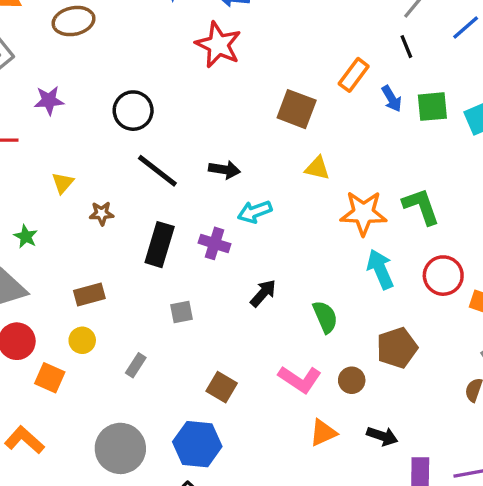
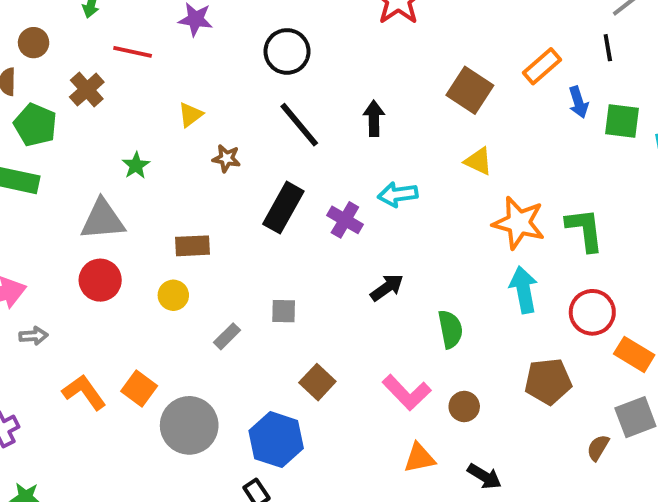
black arrow: (224, 170) -> (374, 118), moved, turned -112
gray square: (181, 312) -> (284, 311), moved
brown pentagon: (397, 348) -> (548, 381), moved
orange square: (50, 378) -> (139, 388), moved

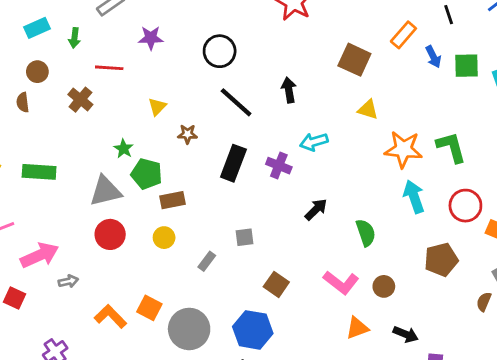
green pentagon: (35, 125) -> (147, 174), moved

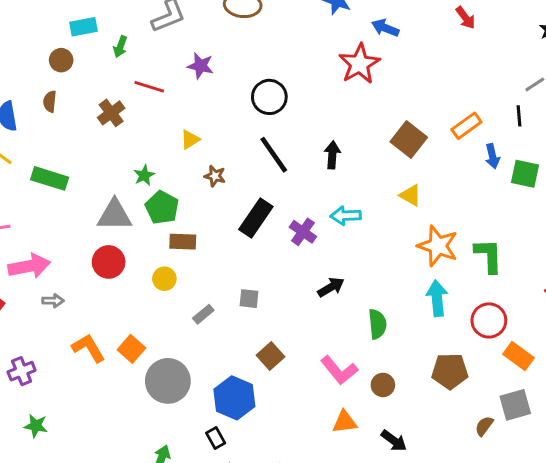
brown circle: (37, 72) -> (61, 60), moved

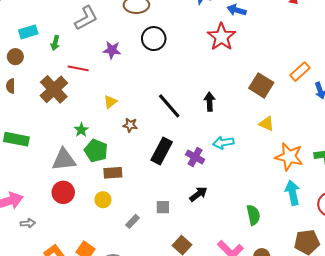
black circle: (269, 97) -> (154, 39), moved
brown cross: (111, 113) -> (54, 89), size x1.5
black arrow: (331, 287) -> (198, 194), moved

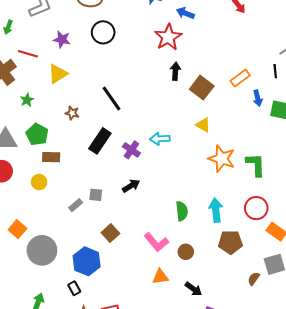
yellow triangle: (110, 102) -> (58, 74), moved, size x1.5
black arrow: (210, 102) -> (175, 71), moved
green star: (81, 130) -> (27, 100), moved
cyan arrow: (293, 193) -> (216, 210), moved
gray rectangle: (132, 221) -> (76, 205), moved

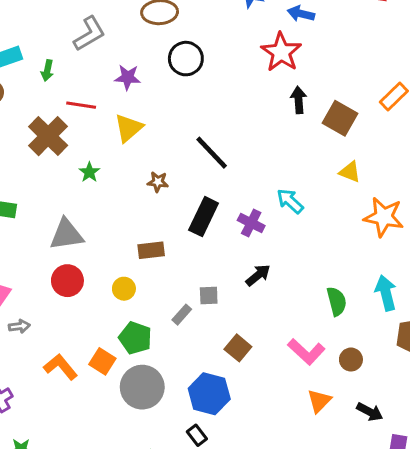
green pentagon: (37, 134) -> (135, 338), moved
cyan arrow: (160, 139) -> (290, 201), turned 54
brown rectangle: (51, 157) -> (151, 250), moved
orange triangle: (160, 277) -> (319, 401), turned -30

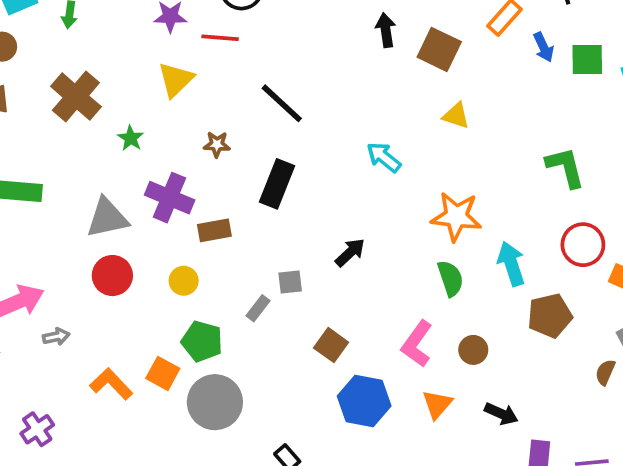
red line: (81, 105) -> (220, 38), moved
orange star: (384, 217) -> (456, 216), moved
purple cross: (251, 223) -> (170, 198), moved, size x1.4
pink L-shape: (306, 352) -> (417, 344), turned 87
blue hexagon: (209, 394) -> (364, 401), moved

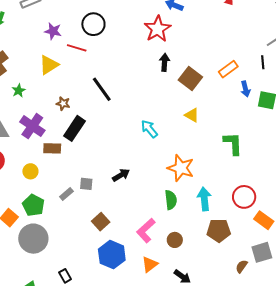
green L-shape: (565, 167) -> (233, 144), moved
black rectangle: (277, 184) -> (74, 128), moved

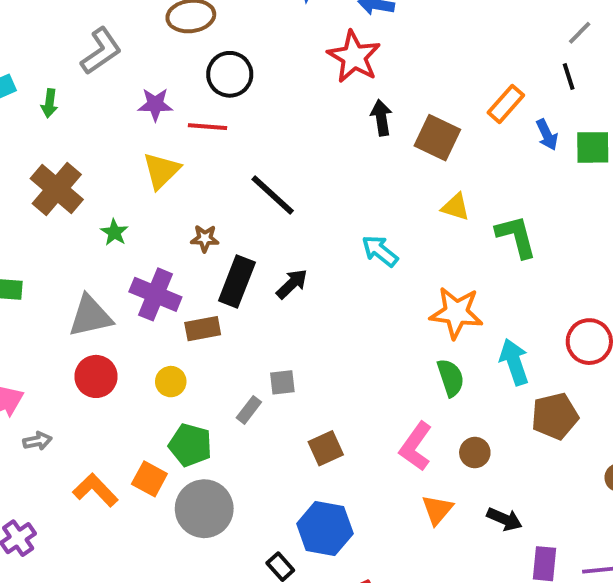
green L-shape: (233, 144) -> (516, 236), moved
black arrow: (121, 175) -> (292, 284), moved
brown square: (101, 222) -> (326, 448), turned 30
blue hexagon: (112, 255) -> (325, 529), moved

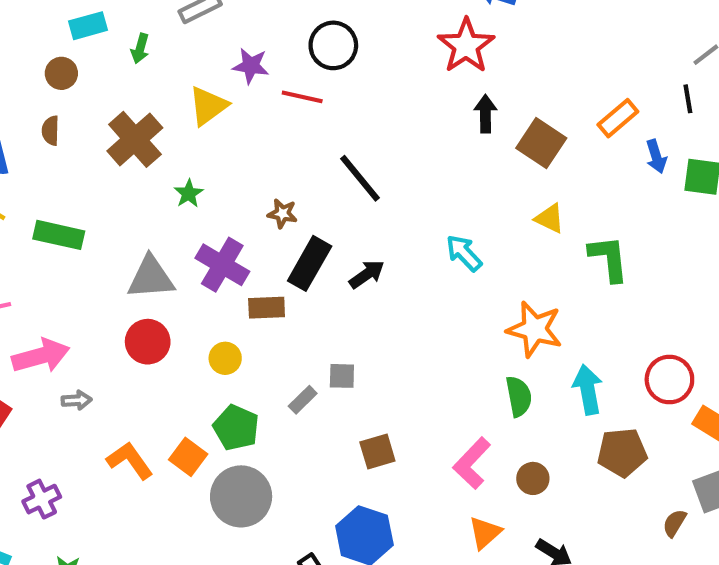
yellow triangle: (161, 171) -> (208, 106), moved

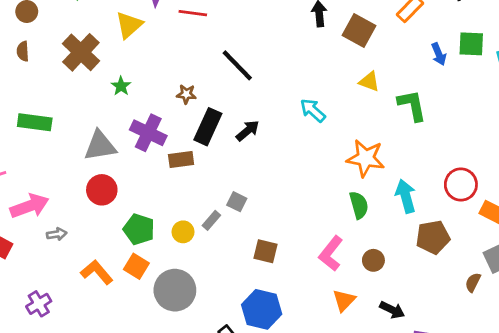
blue arrow: (656, 156) -> (439, 54), moved
yellow circle: (225, 358) -> (183, 232), moved
gray square: (342, 376) -> (237, 202), turned 30
green pentagon: (236, 428) -> (139, 229), moved
brown square: (377, 451) -> (265, 251), turned 35

